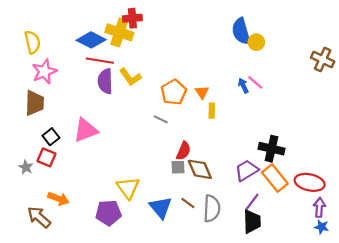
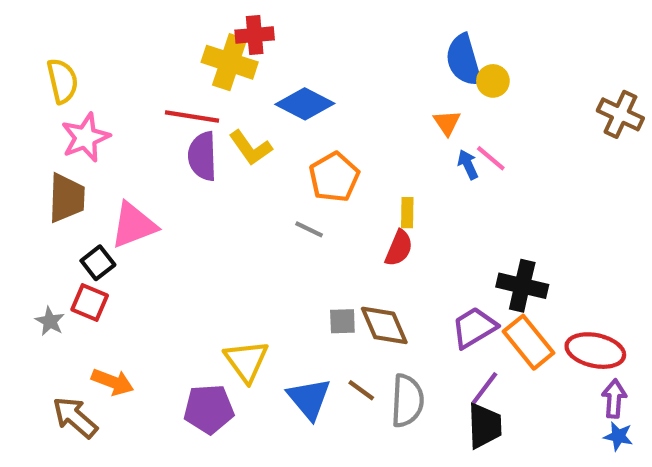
blue diamond: (91, 40) -> (305, 104), moved
orange triangle: (202, 92) -> (447, 123), moved
pink triangle: (86, 130) -> (133, 225), moved
red semicircle: (184, 151) -> (399, 248), moved

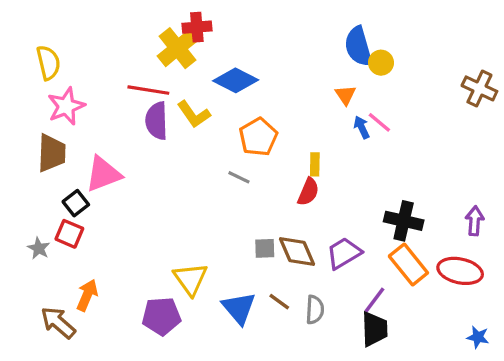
yellow cross: (230, 62) -> (178, 48), turned 33
purple trapezoid: (474, 328) -> (344, 253), moved
orange arrow: (113, 382) -> (87, 295), turned -88
purple arrow: (614, 399) -> (475, 221), moved
gray semicircle: (407, 401) -> (315, 310), size x0.7

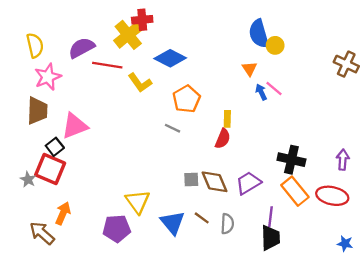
purple semicircle: (157, 121) -> (82, 48), moved, turned 64
red square: (69, 234) -> (50, 169), size x1.5
purple line: (375, 300) -> (270, 217), turned -30

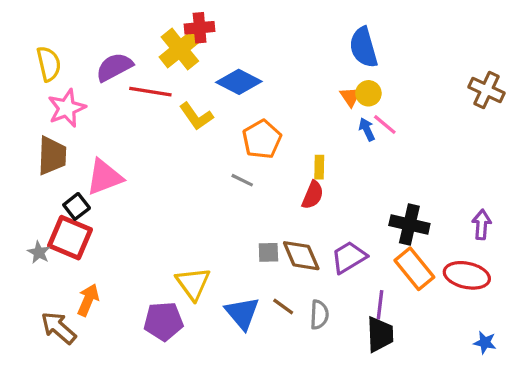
yellow circle: (275, 45) -> (368, 93), moved

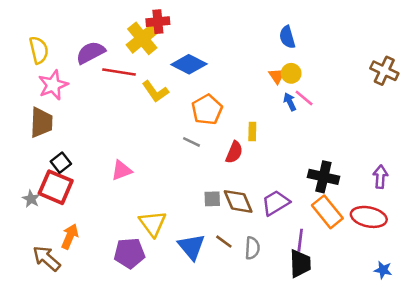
blue semicircle: (364, 47) -> (287, 37), size x0.7
pink triangle: (104, 177) -> (122, 170), moved, size x0.7
red semicircle: (313, 195) -> (234, 152), moved

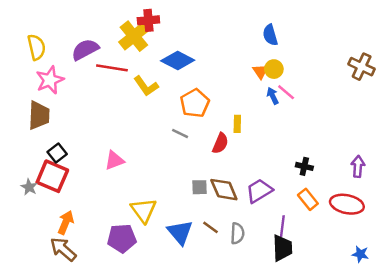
black cross: (323, 177) -> (304, 166), size x0.6
orange rectangle: (327, 212) -> (308, 199), size x0.7
brown arrow: (47, 258) -> (63, 249), moved

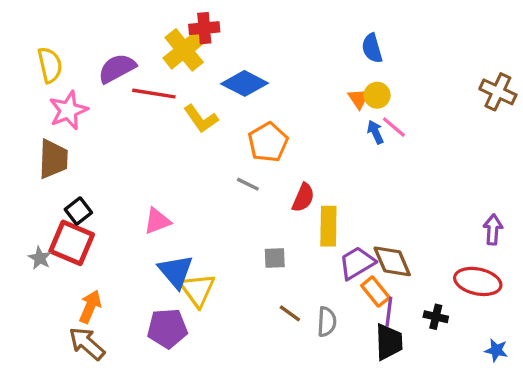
yellow rectangle: (237, 124) -> (328, 226), moved, size x1.6
black cross: (304, 166) -> (436, 317), moved
brown diamond: (224, 190) -> (392, 261), moved
orange rectangle: (308, 199) -> (375, 292), moved
blue triangle: (180, 232) -> (176, 271), moved

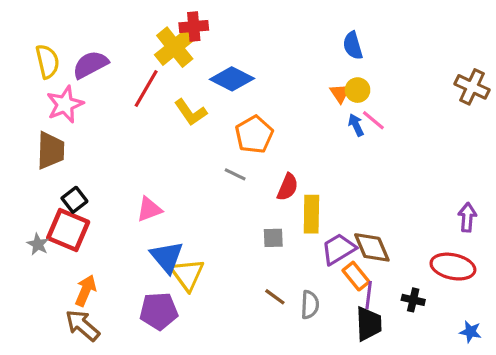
purple semicircle: (117, 68) -> (90, 65), moved
red line: (154, 94) -> (146, 88), turned -69
gray square: (275, 258) -> (273, 238), moved

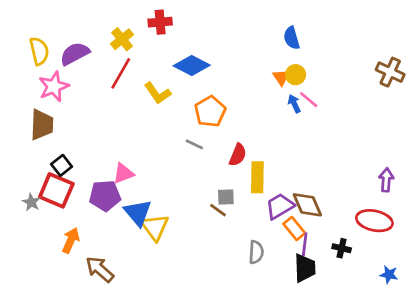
yellow cross: (175, 47) -> (122, 39), moved, size x0.7
brown line: (275, 297) -> (218, 210), moved
purple pentagon: (159, 311) -> (105, 196), moved
brown arrow: (82, 325) -> (100, 269), moved

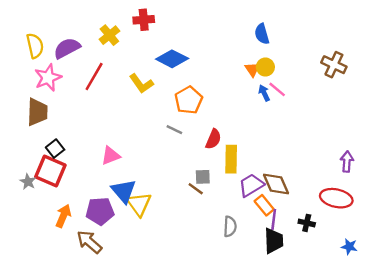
brown cross: (390, 72) -> (334, 65), moved
red line: (121, 73) -> (94, 76), moved
purple pentagon: (105, 196) -> (100, 211), moved

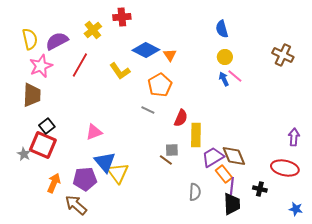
orange triangle: (252, 69) -> (170, 55), moved

